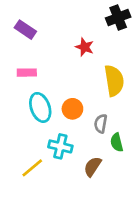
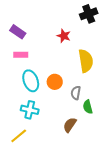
purple rectangle: (25, 30) -> (18, 32), moved
cyan cross: (60, 146) -> (30, 110), moved
yellow line: (32, 168) -> (19, 136), moved

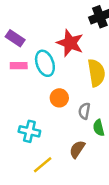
red star: (64, 36) -> (70, 43), size x1.6
cyan ellipse: (31, 81) -> (45, 63), moved
yellow line: (19, 136) -> (43, 165), moved

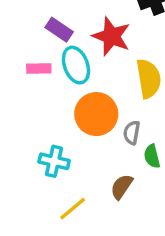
purple rectangle: (15, 38) -> (59, 30), moved
orange circle: (59, 98) -> (96, 114), size x1.6

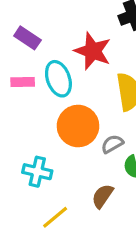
purple rectangle: (59, 30) -> (27, 38), moved
gray semicircle: (132, 133) -> (112, 144), turned 50

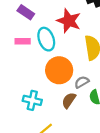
brown semicircle: (102, 196) -> (69, 100), moved

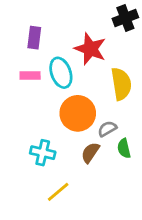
purple rectangle: (26, 12) -> (34, 38), turned 63

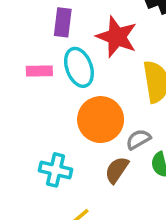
purple rectangle: (34, 38) -> (63, 22), moved

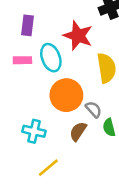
purple rectangle: (63, 22) -> (28, 25), moved
gray semicircle: (138, 139) -> (94, 109), turned 78

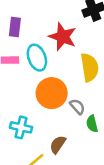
brown semicircle: (78, 131) -> (58, 145), moved

